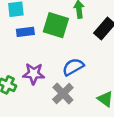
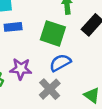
green square: (56, 25) -> (53, 33), moved

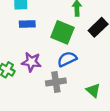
gray cross: (50, 89) -> (56, 82), turned 30

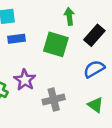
blue semicircle: (67, 59) -> (94, 69), moved
purple star: (31, 62) -> (25, 80), turned 30

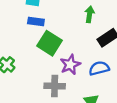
green square: (56, 44) -> (50, 43), moved
purple star: (25, 80) -> (70, 65), moved

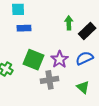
green arrow: (90, 14) -> (69, 23), moved
green square: (50, 43) -> (34, 60), moved

